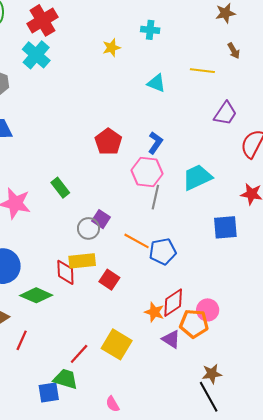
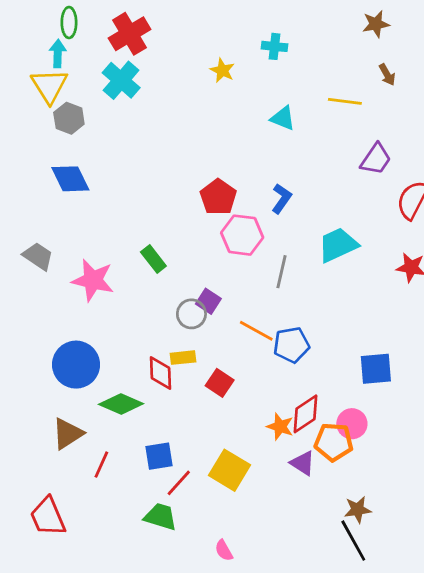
yellow star: (111, 48) -> (222, 70), turned -30
pink hexagon: (147, 172) -> (242, 235), moved
blue square: (225, 227) -> (376, 369), moved
yellow rectangle: (82, 261) -> (183, 358), size x0.7
blue square: (49, 393) -> (159, 456), moved

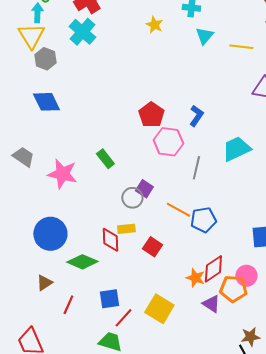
cyan triangle: (283, 118) -> (204, 36), moved, turned 48
brown triangle: (68, 434) -> (44, 283), size x0.7

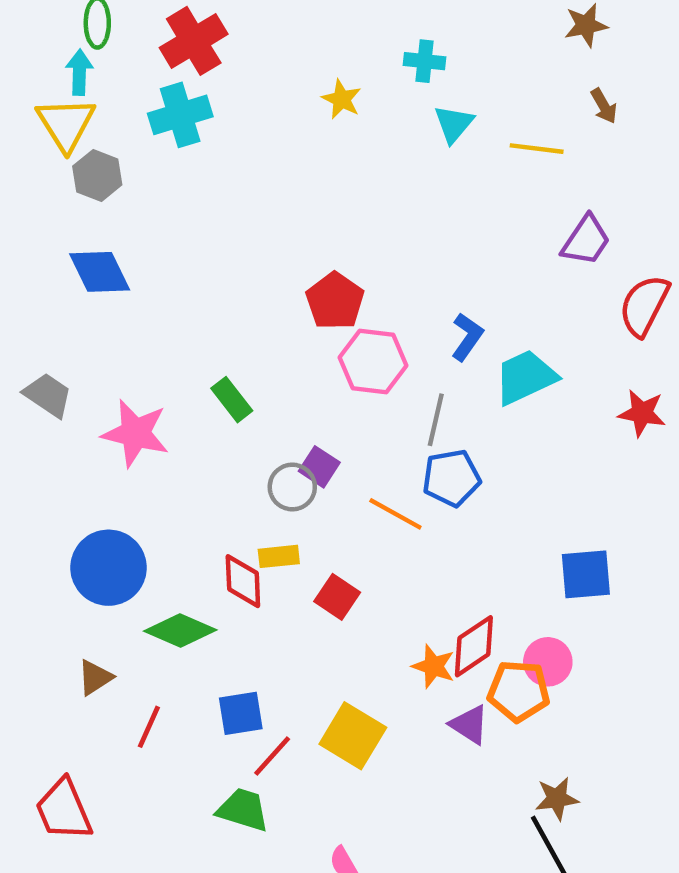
cyan cross: (82, 32) -> (180, 115), turned 32
blue L-shape: (196, 116) -> (467, 337), moved
blue pentagon: (203, 220) -> (451, 478), moved

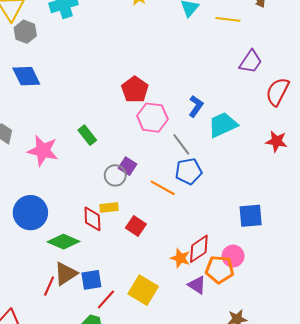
gray line: (436, 420) -> (181, 144), turned -50
brown triangle: (95, 678) -> (66, 274), moved, size x1.4

